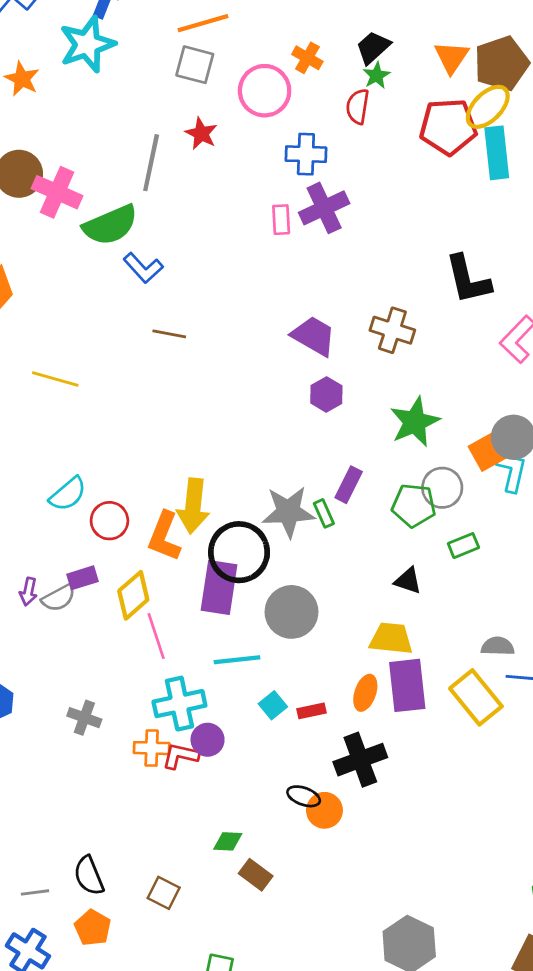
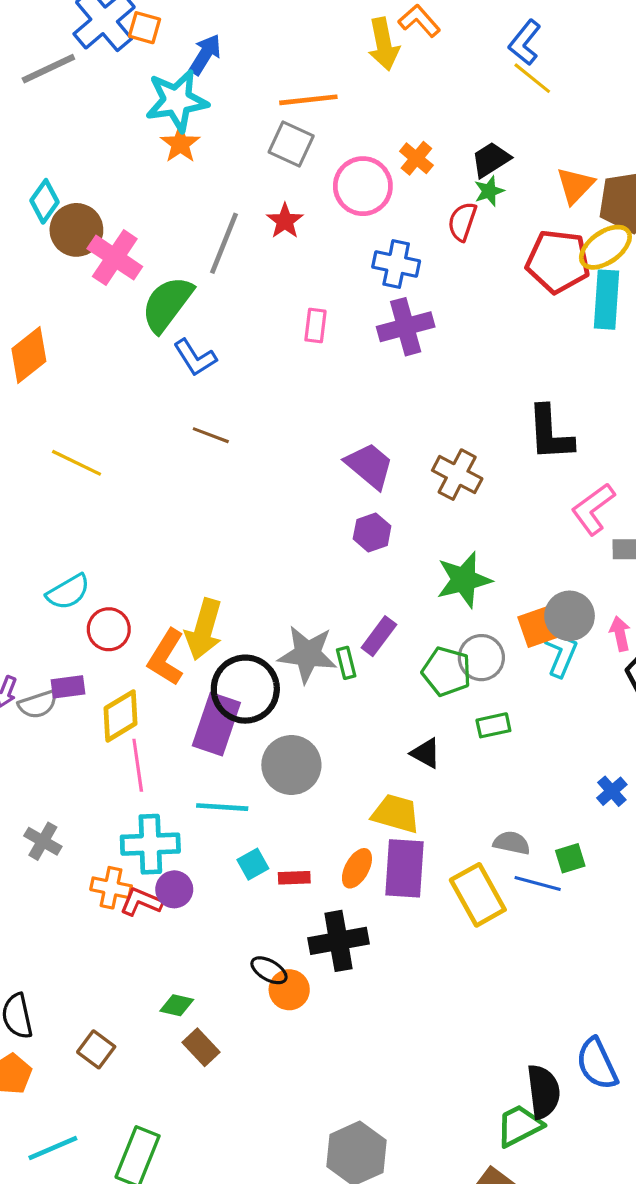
orange star: (22, 79) -> (180, 144), moved
pink rectangle: (281, 220) -> (315, 325), moved
green semicircle: (110, 225) -> (167, 304), turned 140

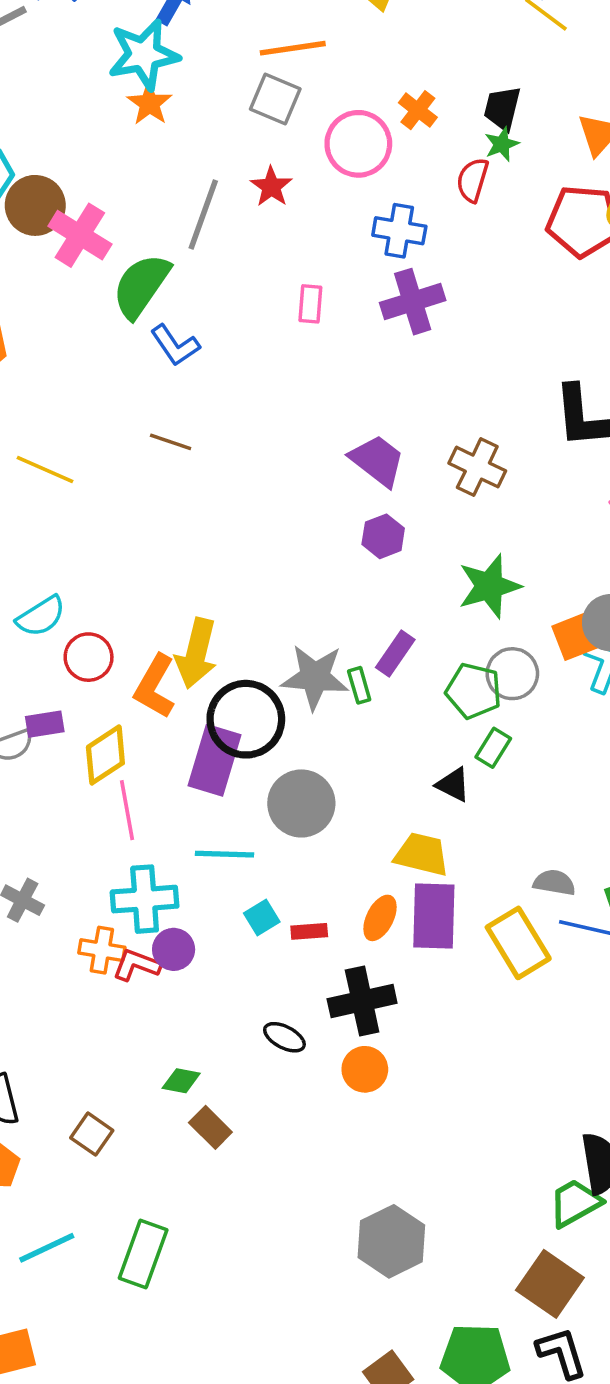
black trapezoid: (491, 160) -> (502, 108), turned -42
brown line: (211, 435) -> (171, 442), moved
green rectangle: (493, 725) -> (493, 748), moved, turned -44
orange circle: (289, 990) -> (365, 1069), moved

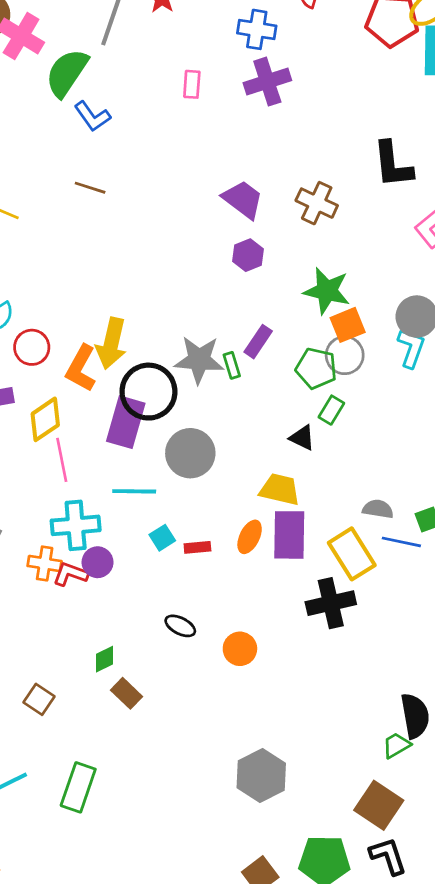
green star: (489, 586) -> (327, 291), turned 30
orange square: (576, 637) -> (348, 325), moved
black cross: (362, 1001) -> (331, 603), moved
green diamond: (181, 1081) -> (105, 659), turned -36
green trapezoid: (575, 1203) -> (396, 745), size x0.7

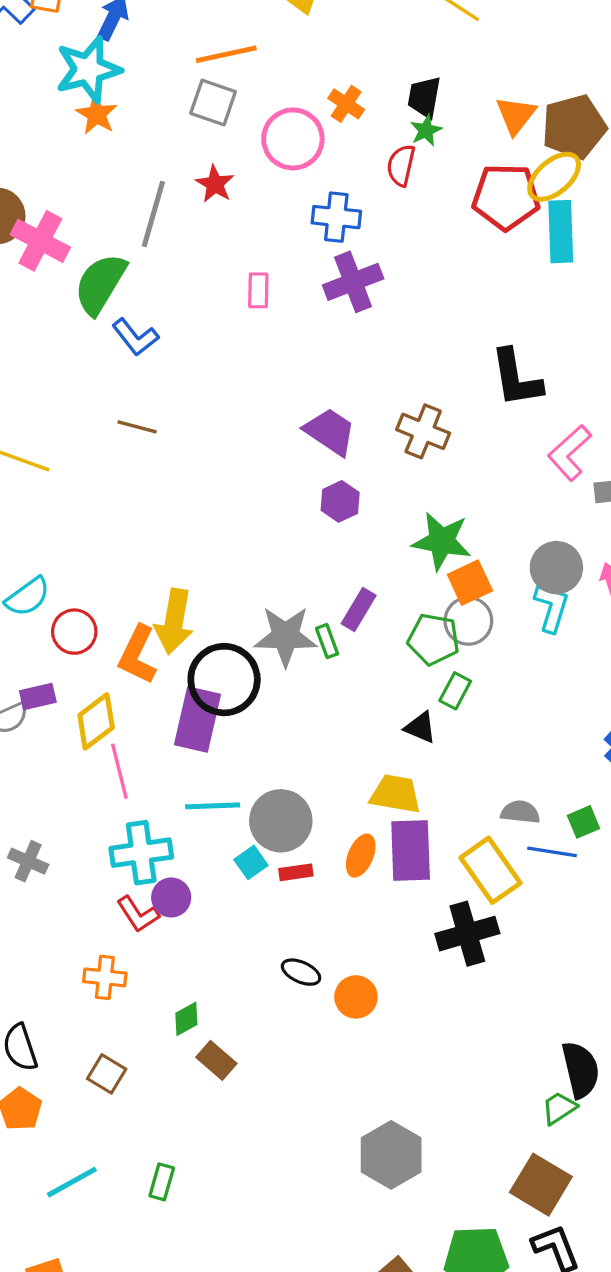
gray circle: (190, 453) -> (281, 821), moved
orange cross: (45, 563) -> (105, 977), moved
red L-shape: (70, 574) -> (138, 914), turned -140
black ellipse: (180, 626) -> (301, 972), moved
green rectangle: (78, 787) -> (162, 1182), size x0.6

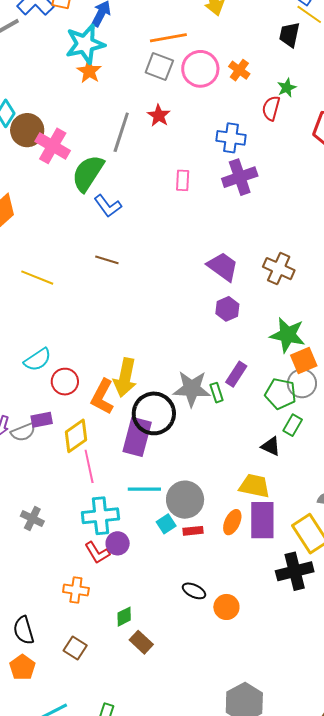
black trapezoid: (424, 97) -> (289, 35), moved
pink circle: (293, 139) -> (200, 69), moved

